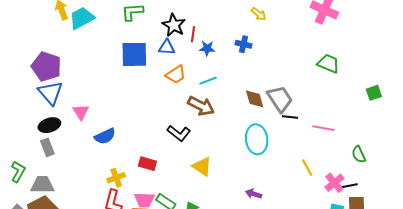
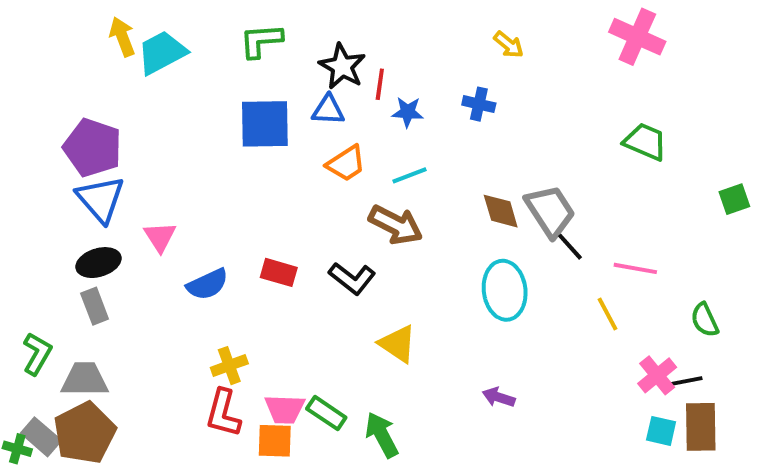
black line: (290, 117) -> (570, 247), turned 42
red rectangle: (147, 164) -> (279, 272), moved
yellow line: (307, 168) -> (608, 314), moved

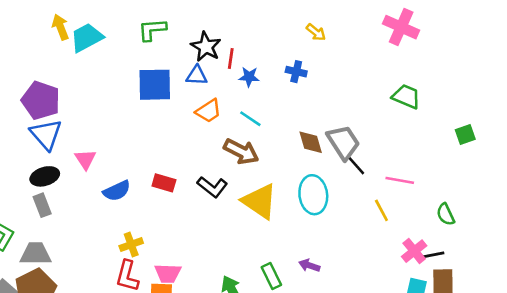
cyan line: (410, 175) -> (250, 119), turned 55
yellow triangle: (398, 344) -> (260, 201), moved, size x1.4
green rectangle: (326, 413) -> (271, 276), moved, turned 30

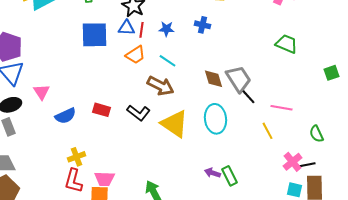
red line: (231, 58) -> (142, 30), moved
green rectangle: (271, 276) -> (230, 176), moved

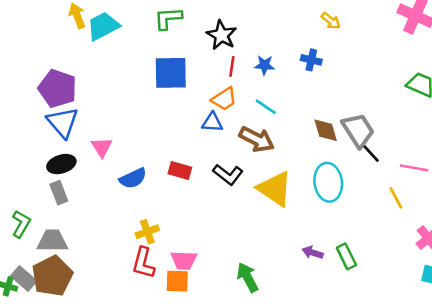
blue triangle: (126, 28) -> (212, 122), moved
purple arrow: (212, 173) -> (313, 253), moved

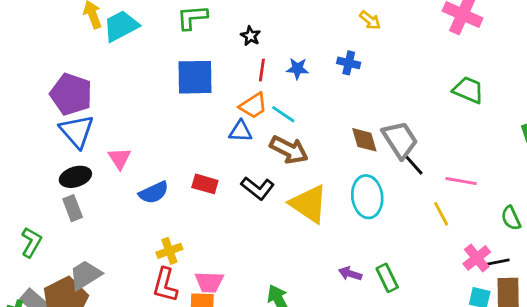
black star: (221, 35) -> (250, 36), size x0.6
cyan line: (266, 107) -> (283, 114), moved
gray trapezoid: (52, 241) -> (85, 275), moved, turned -32

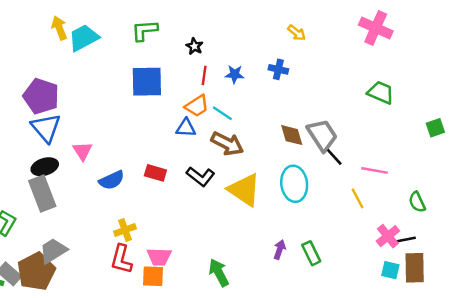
gray rectangle: (73, 208) -> (42, 194), size x1.6
purple arrow: (350, 274) -> (280, 249), turned 90

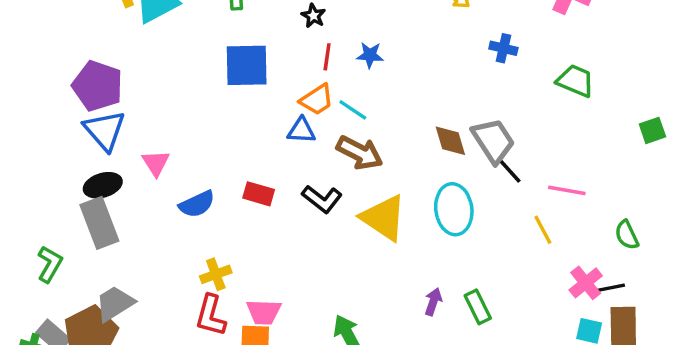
blue cross: (278, 69) -> (503, 48), moved

